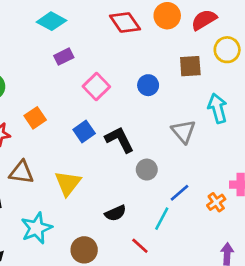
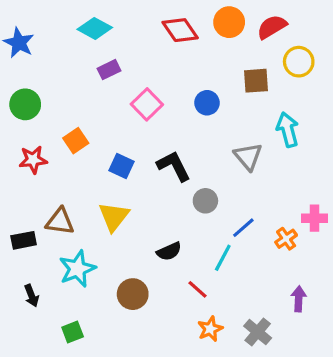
blue square: (84, 131) -> (122, 166), moved, turned -30
brown triangle: (21, 172) -> (60, 221), moved

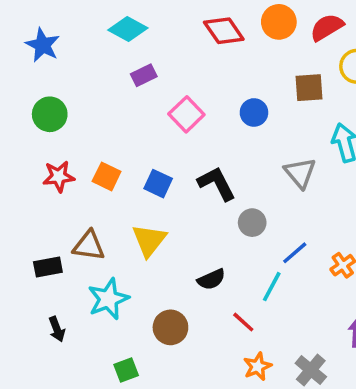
orange square: (76, 141) -> (107, 176), moved, turned -30
green square: (73, 332) -> (126, 370), moved

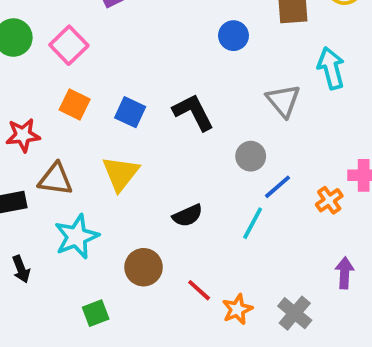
pink square: (186, 114) -> (69, 45), moved
red star: (59, 176) -> (23, 135), moved
gray circle: (252, 223) -> (251, 156), moved
red line: (243, 322) -> (199, 290), moved

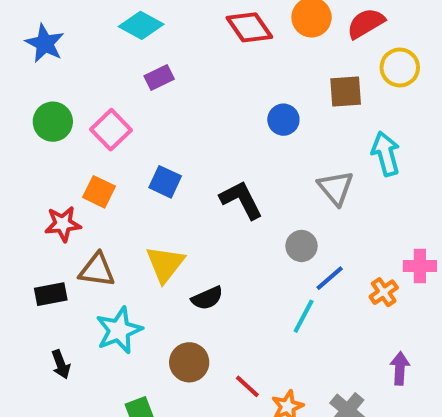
orange square: (75, 105) -> (99, 192), moved
blue square: (130, 112) -> (165, 182), moved
black semicircle: (188, 216) -> (207, 298), moved

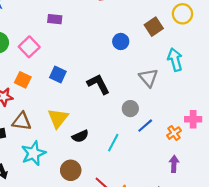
purple rectangle: (159, 78) -> (55, 19), turned 32
brown square: (346, 92) -> (154, 27), turned -30
cyan line: (304, 316) -> (113, 143), moved
purple arrow: (400, 368) -> (174, 164), moved

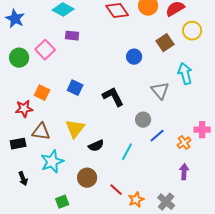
pink square: (29, 47) -> (45, 50), moved

